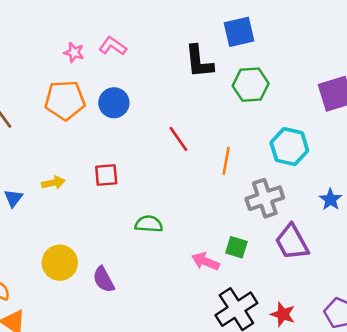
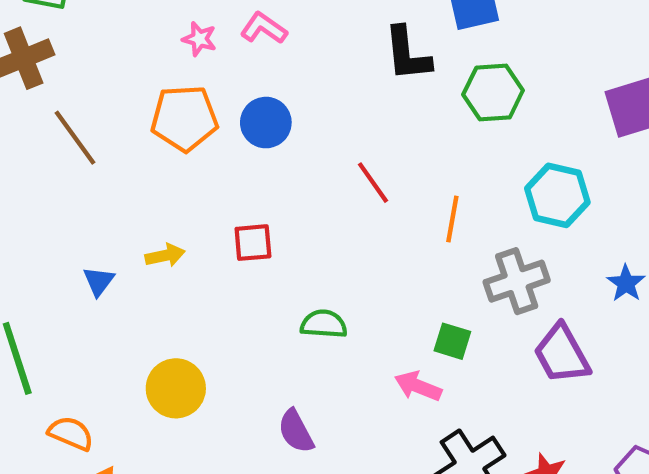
green square: (236, 247) -> (452, 341), moved
purple semicircle: (104, 279) -> (296, 431), moved

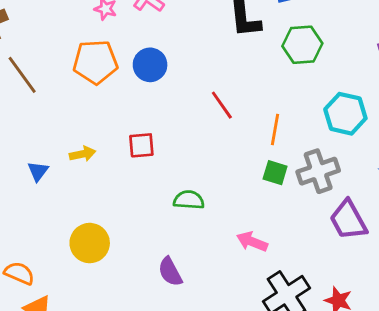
green square: (452, 341) -> (275, 173), moved

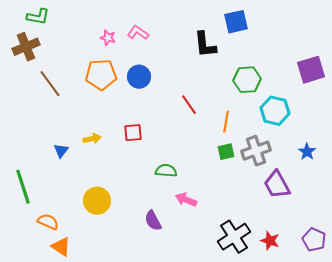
green hexagon: (302, 45) -> (247, 80), moved
green square: (275, 173) -> (226, 152), turned -30
pink arrow: (252, 242) -> (186, 200), moved

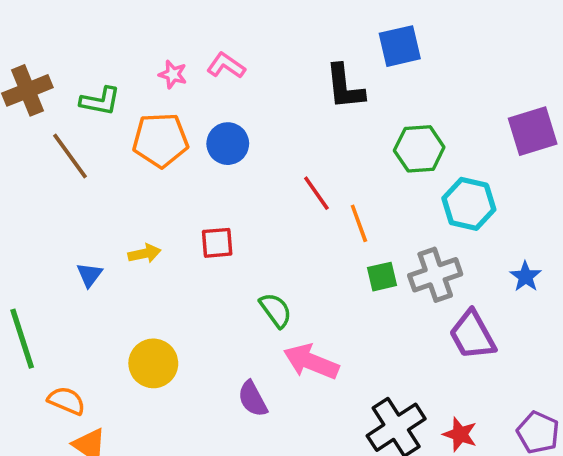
green L-shape: (38, 17) -> (100, 101), moved
orange line: (226, 122) -> (359, 223), moved, turned -30
green semicircle: (166, 171) -> (276, 310), turned 50
pink arrow: (186, 200) -> (311, 362), size x1.4

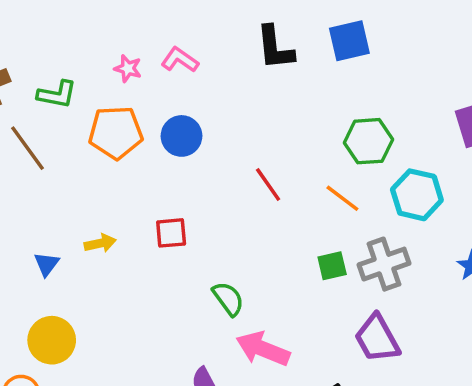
black L-shape: (345, 87) -> (275, 48), moved
orange line: (359, 223) -> (342, 198), moved, turned -33
purple trapezoid: (472, 335) -> (377, 338), moved
yellow circle: (153, 363) -> (52, 340), moved

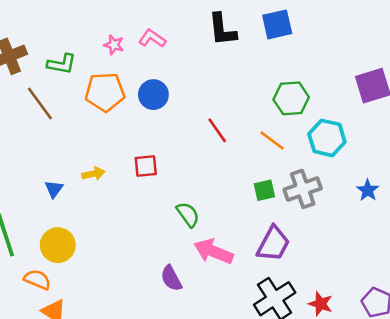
purple trapezoid: (377, 338) -> (273, 244), moved, turned -123

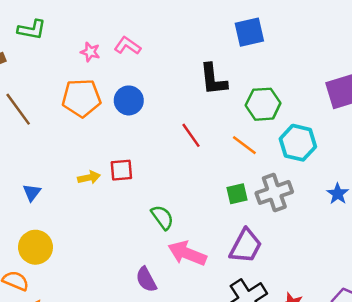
black L-shape: (222, 30) -> (213, 79), moved
green L-shape: (62, 64) -> (32, 30), moved
yellow arrow: (93, 174) -> (89, 178), moved

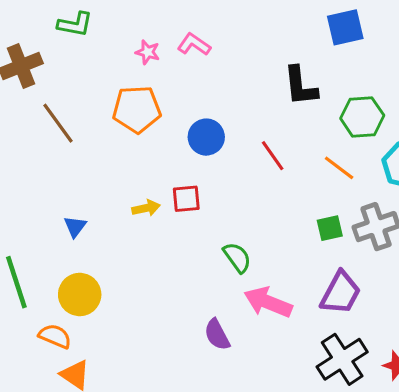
blue circle: (129, 100) -> (206, 137), moved

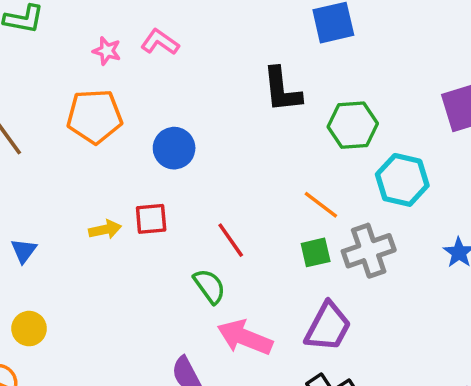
red line: (273, 156) -> (231, 240), moved
orange line: (339, 168) -> (321, 205), moved
yellow circle: (80, 295) -> (29, 329), size x0.7

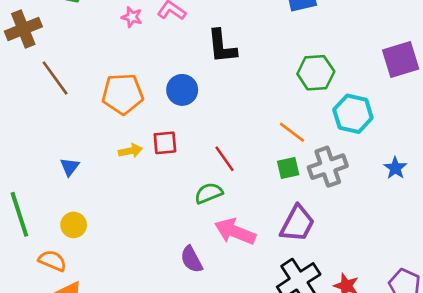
black L-shape: (282, 90) -> (222, 46), moved
orange pentagon: (94, 116) -> (123, 94), moved
green semicircle: (209, 286) -> (209, 193), turned -76

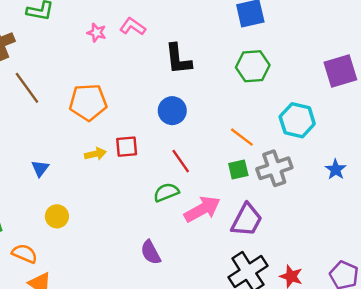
green hexagon: (316, 73) -> (253, 66), moved
blue circle: (182, 90) -> (172, 111), moved
yellow circle: (74, 225) -> (57, 216), moved
pink arrow: (235, 232) -> (202, 209), moved, turned 129

